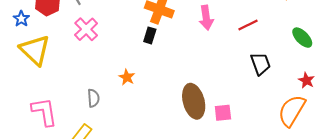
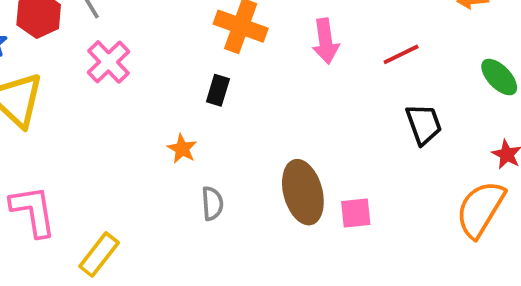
black rectangle: (150, 35) -> (218, 90), moved
gray semicircle: (93, 98) -> (212, 203), moved

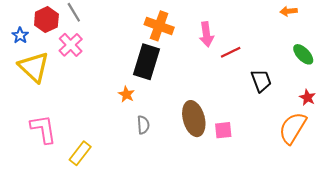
red line: (401, 54) -> (231, 52), moved
pink cross: (109, 62) -> (71, 45), moved
black rectangle: (218, 90) -> (146, 62), size x2.0

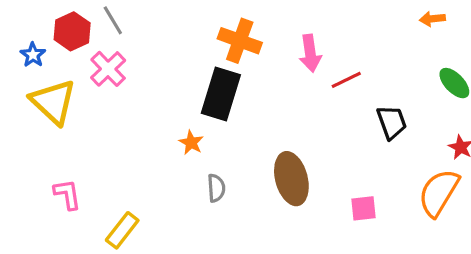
pink L-shape: (43, 129) -> (67, 194), size x0.7
pink square: (223, 130) -> (363, 208), moved

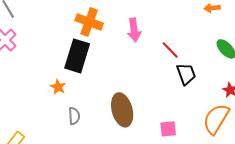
red line: (346, 80) -> (170, 50), moved, turned 72

